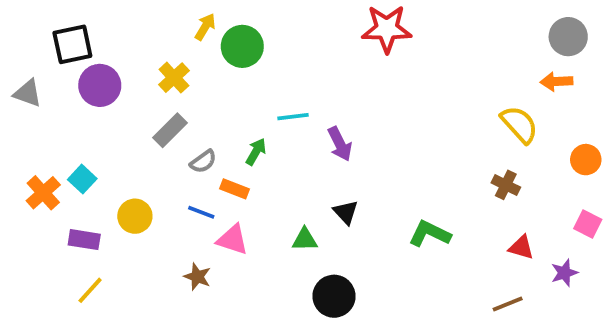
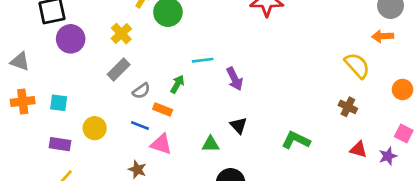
gray triangle: (28, 93) -> (20, 62), moved
cyan square: (82, 179) -> (59, 103), turned -36
orange cross: (43, 193) -> (23, 101), moved, turned 35
purple star: (564, 273) -> (388, 156), moved

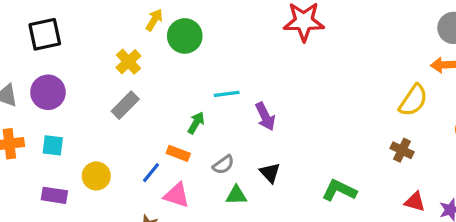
purple circle: (71, 39) -> (48, 92), moved
yellow semicircle: (357, 66) -> (413, 100), turned 76
gray semicircle: (141, 91) -> (223, 165), moved
blue line: (140, 125) -> (151, 173), turned -72

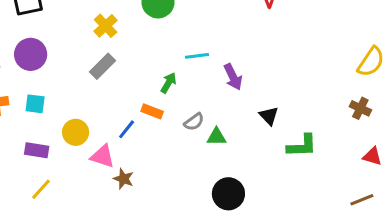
black triangle: (270, 173) -> (269, 116), moved
green L-shape: (339, 190) -> (302, 146), turned 152
pink triangle: (177, 195) -> (103, 156), moved
green triangle: (236, 195) -> (216, 137), moved

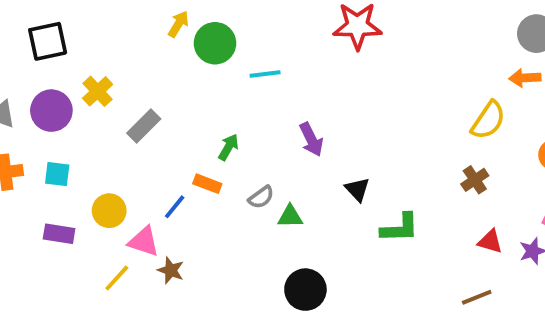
yellow cross: (106, 26) -> (98, 91), moved
cyan line: (197, 56) -> (265, 74), moved
brown cross: (360, 108) -> (475, 180), turned 30
yellow line: (41, 189) -> (117, 278), moved

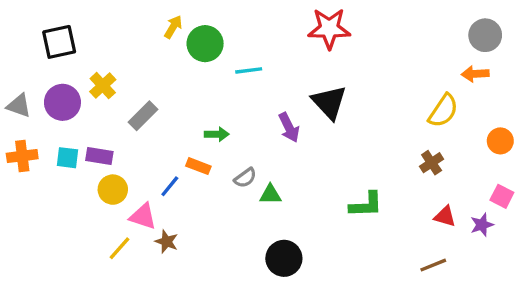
green arrow: (228, 147) -> (217, 134), turned 60
black triangle: (357, 189) -> (329, 102), moved, size x1.6
purple rectangle: (59, 234) -> (99, 156), moved

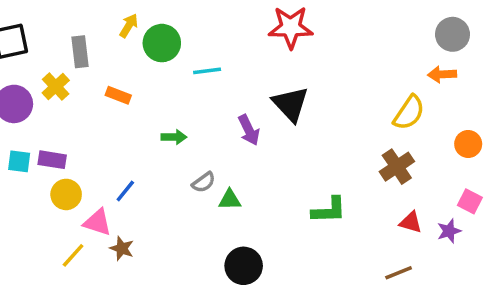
gray rectangle: (143, 116) -> (80, 52), moved, turned -52
brown cross: (432, 163) -> (397, 167), size x1.4
orange rectangle: (198, 166) -> (118, 95), moved

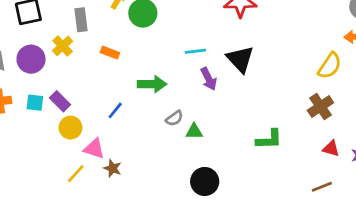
cyan line: (207, 71) -> (195, 51), moved
green arrow: (174, 137) -> (152, 84), size x1.5
purple rectangle: (52, 160) -> (60, 101), turned 36
blue line: (125, 191) -> (115, 110), moved

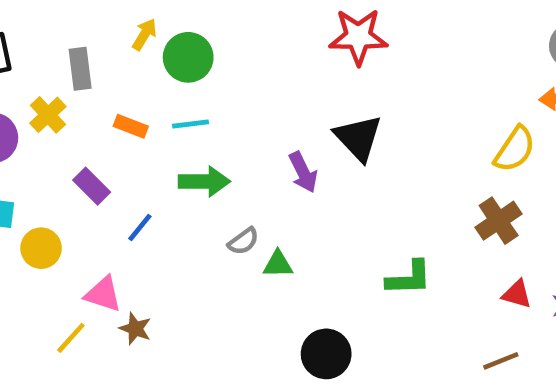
cyan line: (195, 51) -> (190, 124), moved
purple rectangle: (60, 101) -> (92, 186), moved
yellow circle: (70, 128) -> (41, 248), moved
black circle: (205, 181) -> (326, 354), moved

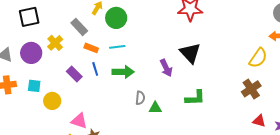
gray rectangle: (80, 69) -> (79, 27), moved, turned -36
blue line: (140, 227) -> (95, 69), moved, turned -56
gray semicircle: (243, 241) -> (140, 98), turned -48
green L-shape: (409, 278) -> (195, 98), moved

